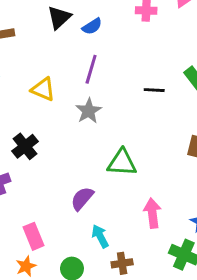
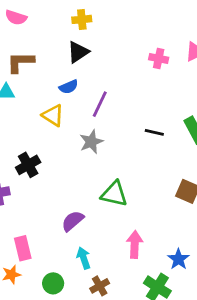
blue semicircle: (92, 26) -> (69, 87), moved
brown cross: (122, 263) -> (100, 286), turned -30

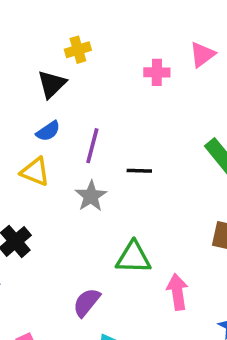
yellow cross: (82, 19) -> (78, 50), moved
black line: (154, 132) -> (139, 171), moved
pink arrow: (135, 244) -> (177, 292), moved

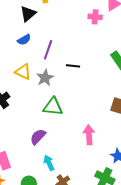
pink cross: (157, 72) -> (95, 17), moved
yellow triangle: (35, 172) -> (23, 72), moved
green triangle: (133, 258) -> (53, 107), moved

